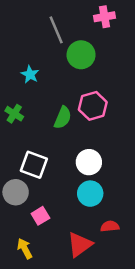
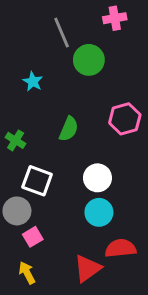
pink hexagon: (93, 106) -> (125, 119), moved
green cross: (14, 114) -> (16, 140), moved
pink square: (40, 216) -> (33, 237), moved
red semicircle: (110, 226) -> (120, 248), size x1.5

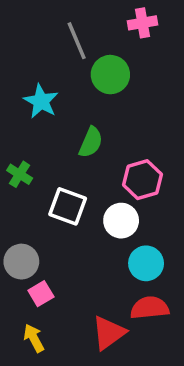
cyan star: (33, 81) -> (41, 101), size x1.4
pink hexagon: (125, 119) -> (142, 180), moved
green semicircle: (69, 129) -> (91, 142), moved
white square: (37, 181) -> (68, 206), moved
cyan circle: (99, 212) -> (146, 263), moved

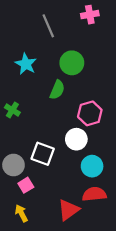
green circle: (110, 75) -> (72, 63), moved
white square: (68, 206) -> (43, 154), moved

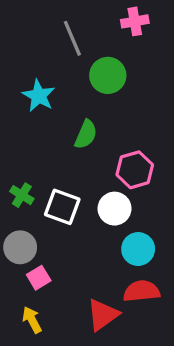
green circle: (72, 63) -> (108, 75), moved
green cross: (12, 110) -> (22, 195), moved
white square: (43, 154) -> (62, 207), moved

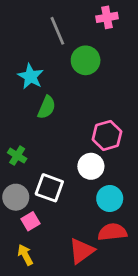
green semicircle: (86, 134) -> (47, 107), moved
white square: (62, 207) -> (49, 188), moved

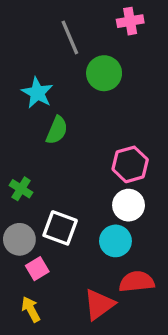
white circle: (91, 166) -> (129, 205), moved
cyan circle: (110, 199) -> (115, 241), moved

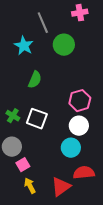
cyan star: (37, 93) -> (24, 46), moved
white square: (60, 228) -> (37, 119), moved
yellow arrow: (31, 309) -> (30, 186), moved

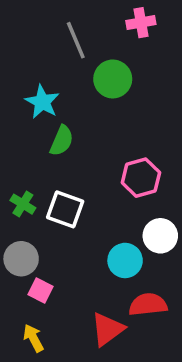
cyan star: (24, 46) -> (42, 102), moved
white circle: (79, 126) -> (160, 236), moved
pink square: (23, 165) -> (40, 290), turned -32
yellow arrow: (30, 186) -> (33, 338), moved

